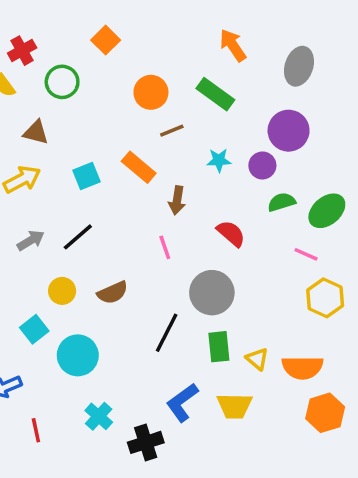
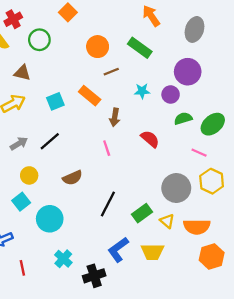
yellow circle: (62, 291) -> (29, 175), moved
gray circle: (212, 293) -> (176, 188), moved
green rectangle: (219, 347) -> (142, 213), turned 60

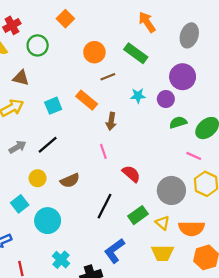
red semicircle: (150, 139) -> (131, 174), moved
yellow circle: (29, 175) -> (38, 178), moved
yellow trapezoid: (152, 252) -> (162, 253), moved

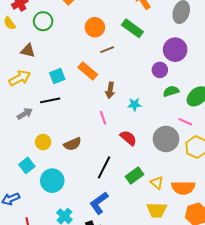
cyan star: (138, 96) -> (134, 104), moved
black line: (48, 145) -> (50, 100), moved, turned 30
gray circle: (171, 190) -> (166, 139), moved
blue L-shape: (115, 251) -> (99, 203), moved

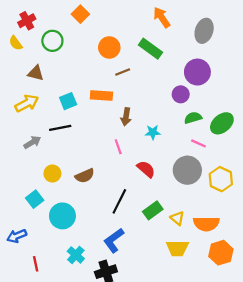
orange rectangle: (88, 71) -> (101, 95), turned -36
pink line: (185, 122) -> (199, 143), moved

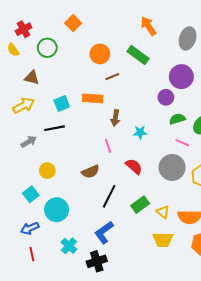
brown semicircle: (85, 176) -> (91, 172), moved
blue arrow: (17, 236) -> (30, 228), moved

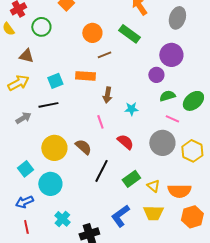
yellow circle: (47, 171) -> (54, 148), moved, size x1.6
brown semicircle: (91, 172) -> (83, 147), turned -114
blue L-shape: (104, 232) -> (120, 216), moved

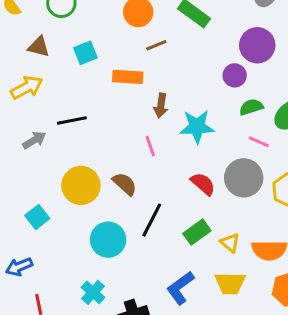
cyan square: (55, 81) -> (85, 53), moved
cyan star: (131, 109) -> (197, 127), size x1.6
red semicircle: (125, 142) -> (203, 184), moved
cyan circle: (50, 184) -> (108, 240), moved
blue arrow: (24, 202) -> (19, 267), moved

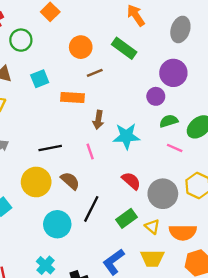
black line: (72, 121) -> (50, 148), moved
gray circle: (244, 178) -> (163, 194), moved

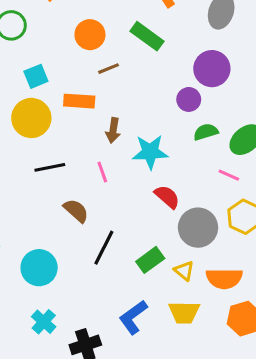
pink line: (175, 148) -> (229, 175), moved
red semicircle: (131, 181) -> (167, 197), moved
yellow circle: (36, 182) -> (31, 118), moved
cyan circle: (57, 224) -> (39, 268), moved

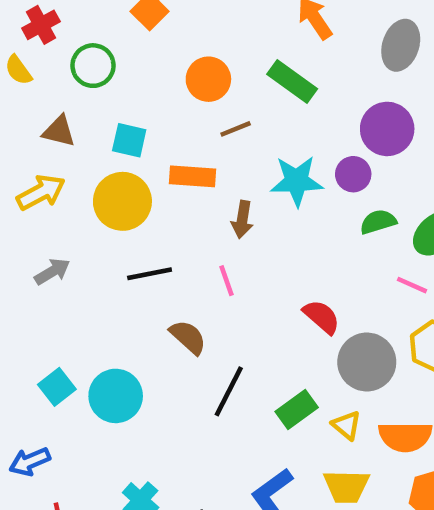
cyan square: (36, 76) -> (129, 140), turned 35
cyan star: (150, 152) -> (297, 181), moved
cyan circle: (39, 268) -> (116, 396), moved

